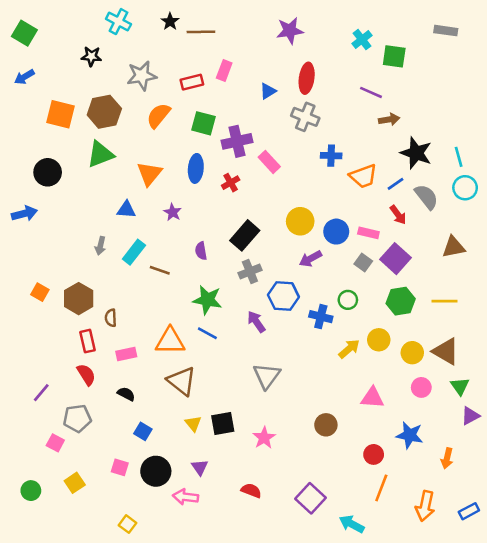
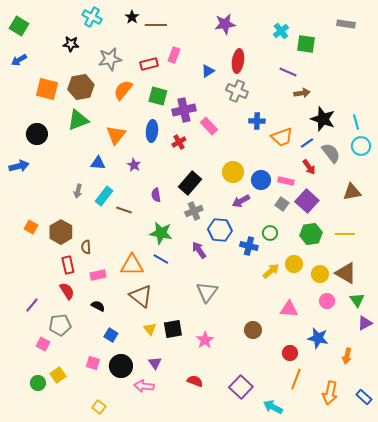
green circle: (31, 491) -> (38, 383), moved
blue rectangle: (469, 511) -> (364, 397), turned 70

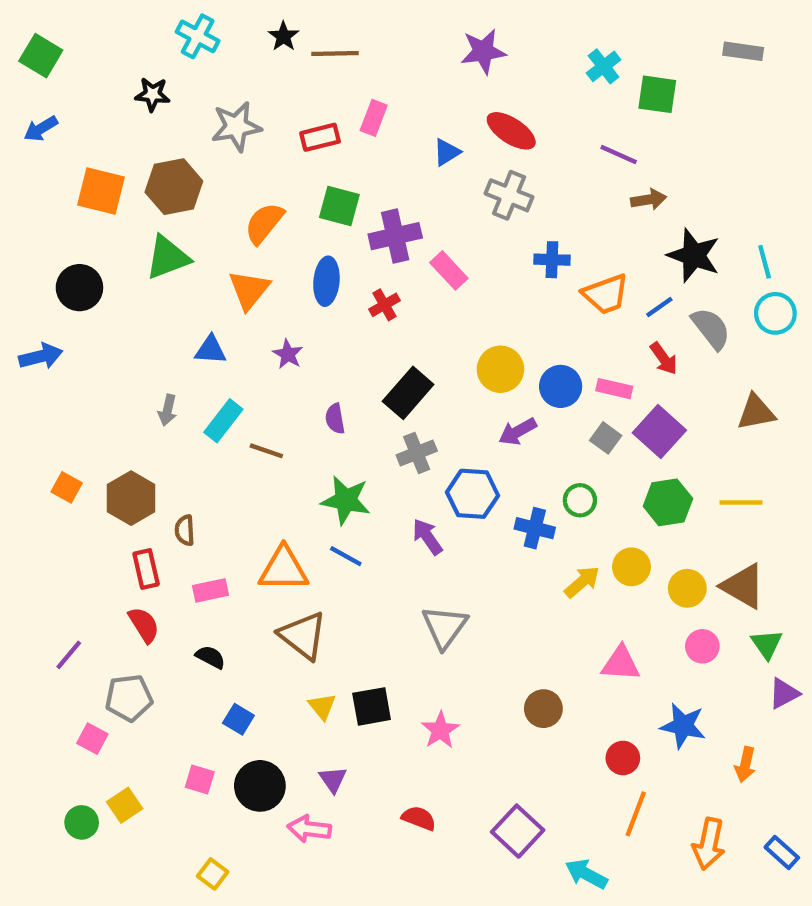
red ellipse: (238, 61) -> (511, 131), turned -65
orange semicircle: (123, 90) -> (264, 223), moved

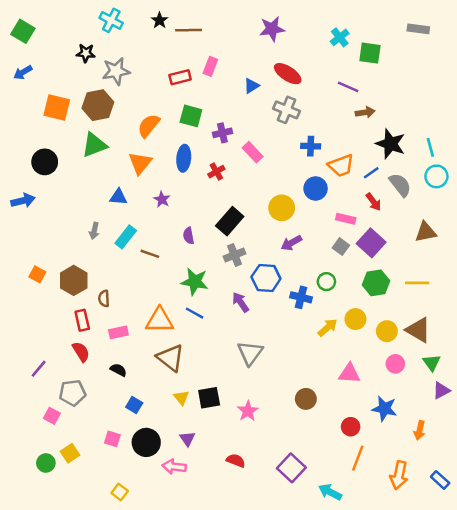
gray star: (236, 127) -> (116, 71), moved
purple cross: (395, 236) -> (222, 133), size x0.7
blue circle: (561, 386) -> (316, 188), moved

